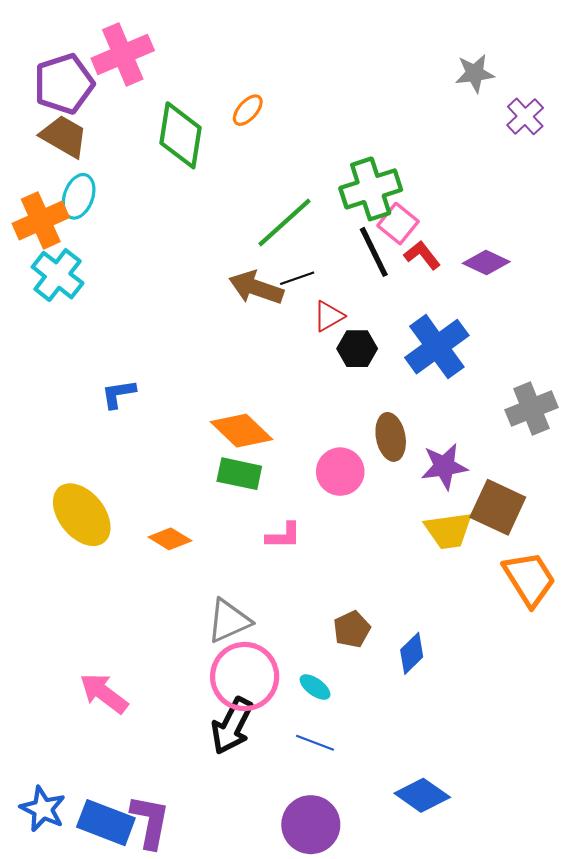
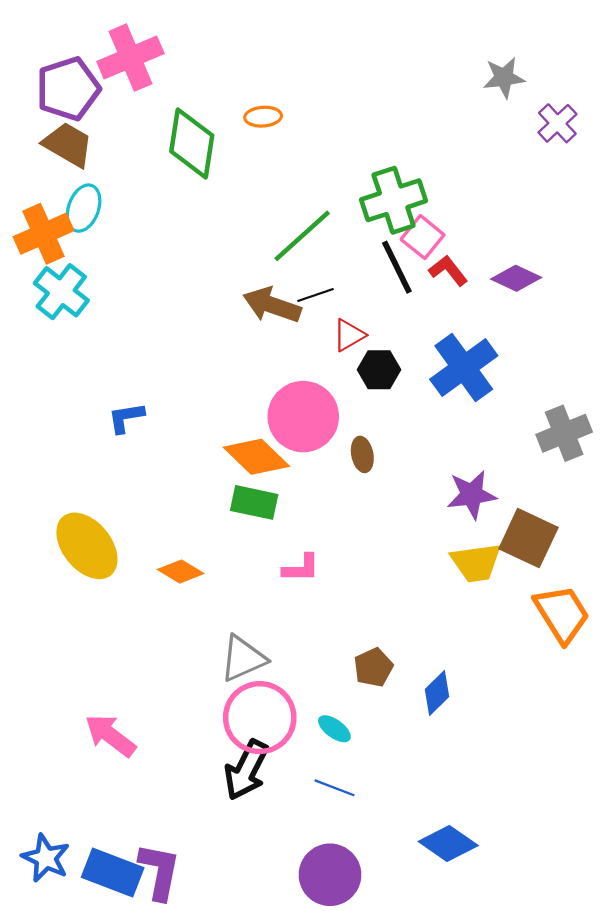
orange ellipse: (248, 110) -> (263, 117), turned 44
brown ellipse: (391, 437) -> (362, 454), moved, size x0.7
pink circle: (340, 472) -> (303, 417), moved, size x1.4

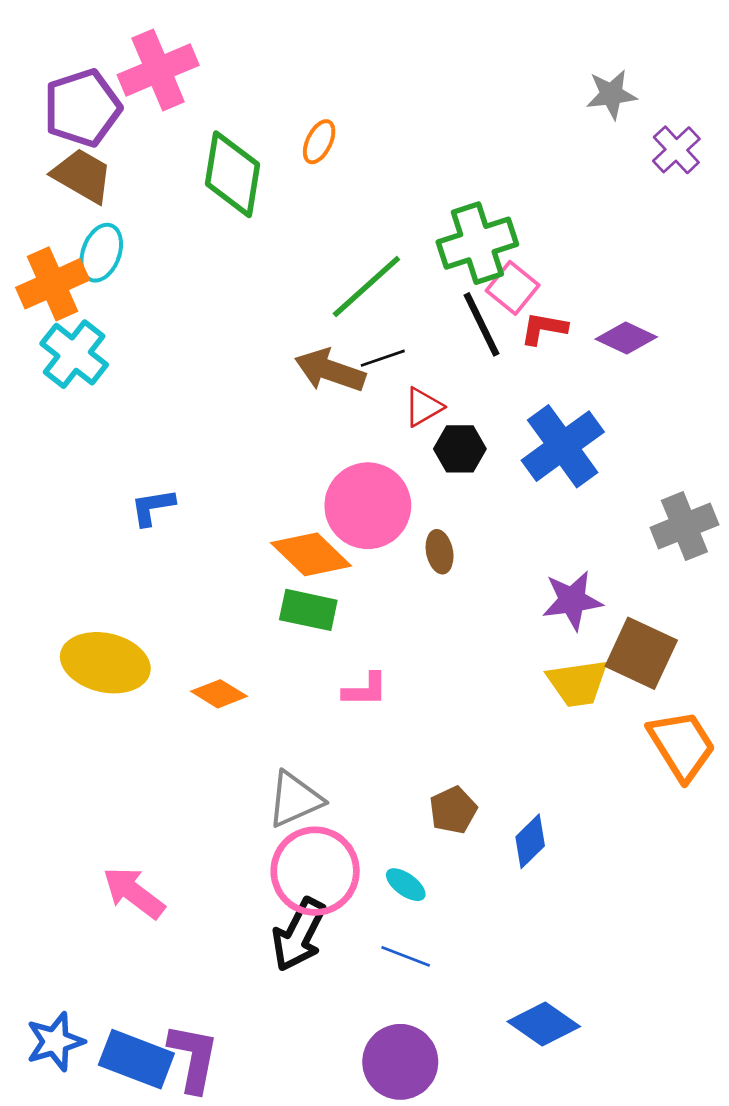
orange ellipse: (263, 117) -> (319, 142), turned -60
red L-shape: (448, 270) -> (544, 328), turned -42
yellow ellipse: (87, 546) -> (105, 663), turned -38
blue star: (46, 858) -> (55, 1042), turned 30

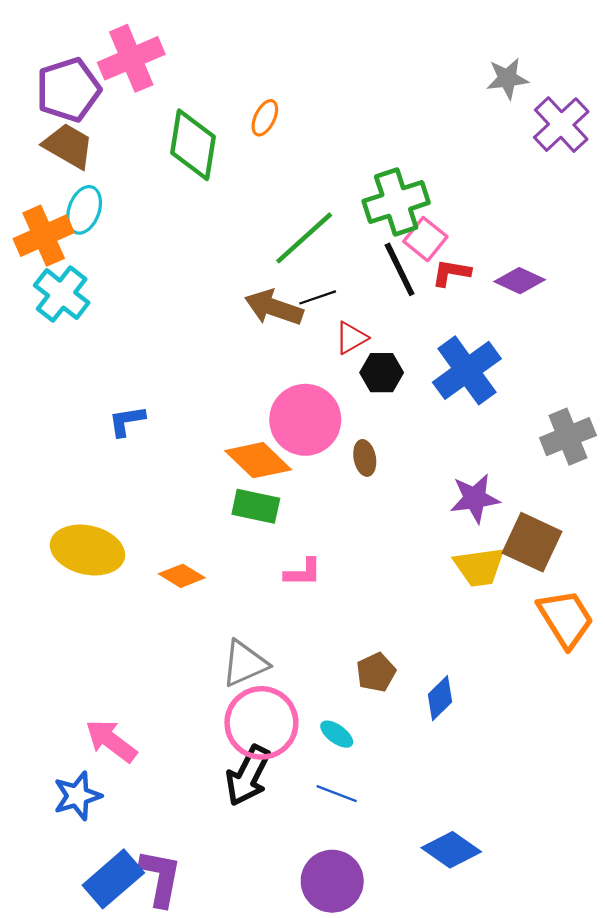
purple cross: (676, 150) -> (561, 125), size x1.4
blue star: (55, 1042) -> (77, 796), moved
blue rectangle: (136, 1059) -> (113, 879), turned -62

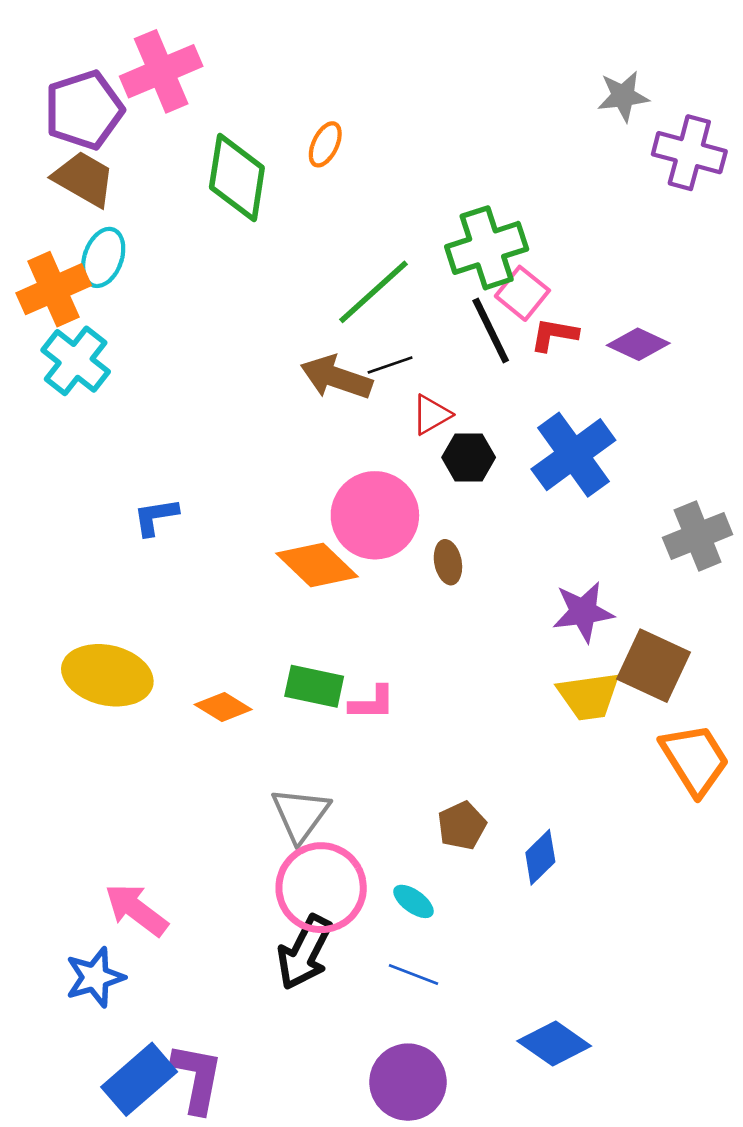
purple cross: (561, 125) -> (689, 153), turned -32
green rectangle: (256, 506) -> (314, 686), moved
gray triangle: (245, 663) -> (300, 815), turned -30

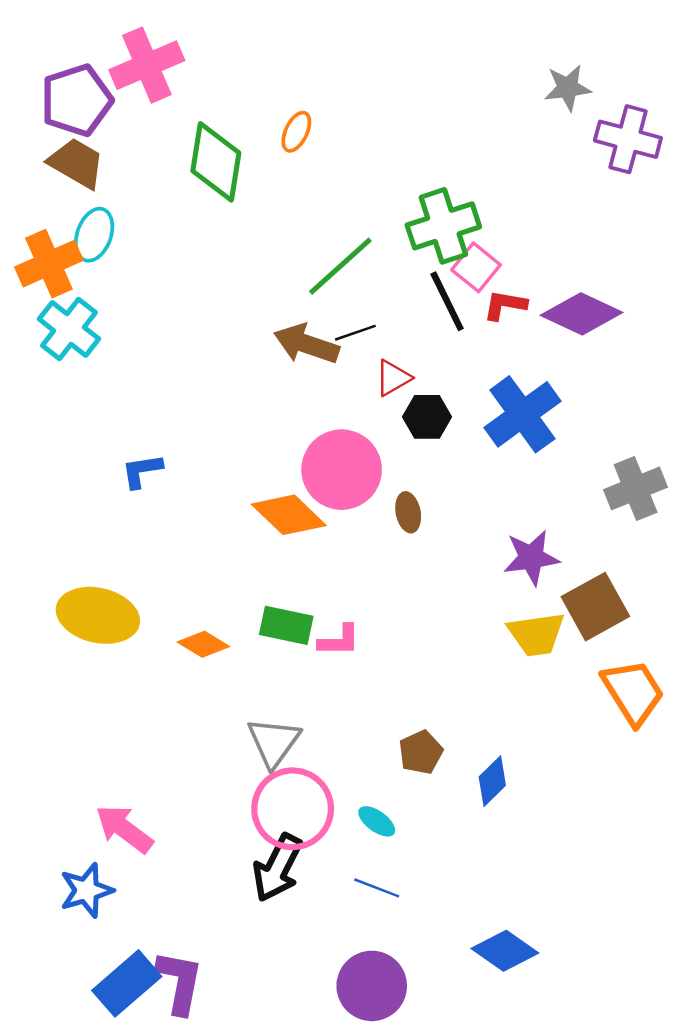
purple diamond: (638, 344) -> (582, 314), size x1.4
brown square: (653, 666) -> (595, 607), turned 36

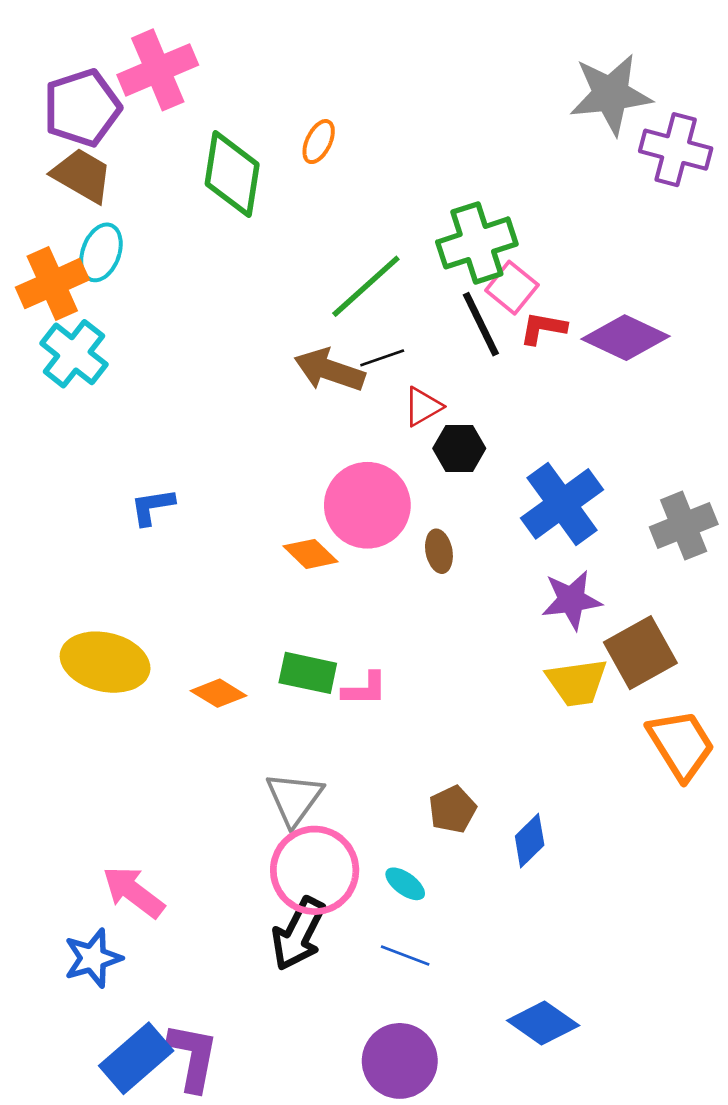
gray star: (568, 88) -> (611, 94), size x1.6
blue cross: (522, 414) -> (562, 504), moved
orange diamond: (289, 515) -> (311, 554), size x0.7

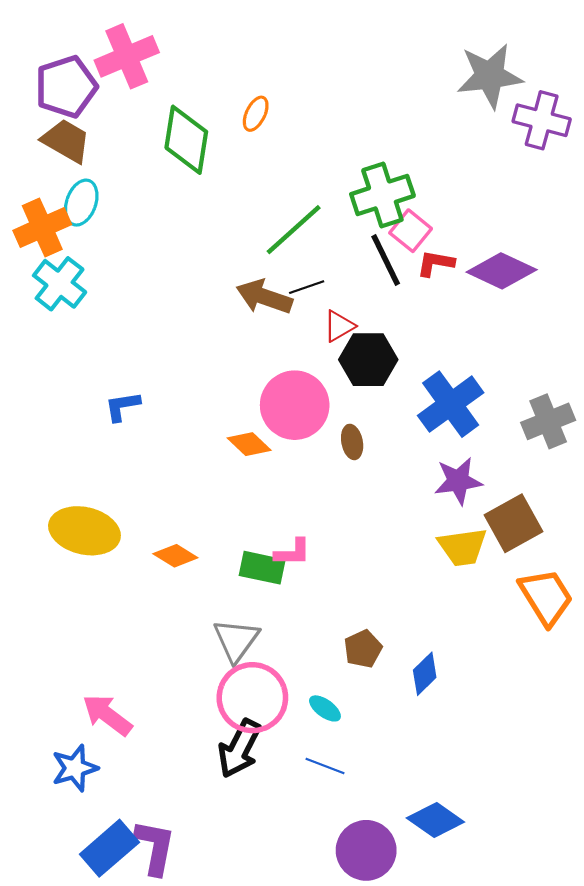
black hexagon: (459, 448) -> (368, 360), size x1.4
green rectangle: (308, 673) -> (262, 568), moved
purple circle: (400, 1061) -> (366, 850), moved

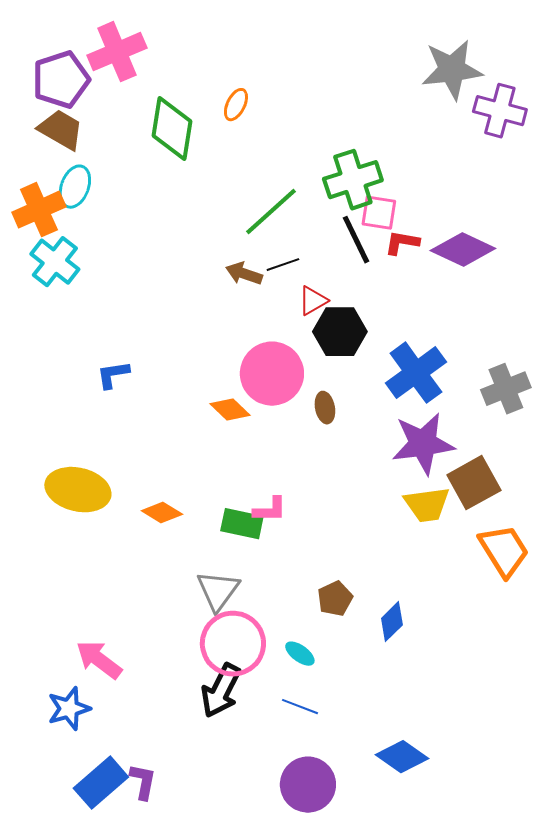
pink square: (411, 231) -> (379, 213), turned -30
brown arrow: (264, 297) -> (244, 274), size x0.7
purple star: (458, 481) -> (423, 444), size x1.4
purple L-shape: (155, 847) -> (143, 782), size x0.7
purple circle: (366, 850) -> (308, 785), moved

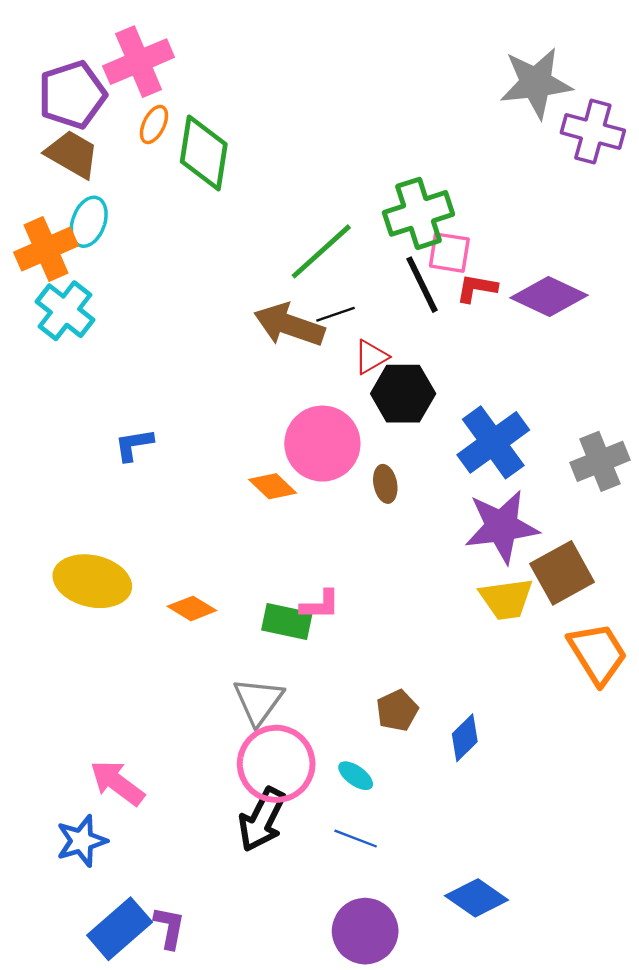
orange ellipse: (236, 105) -> (154, 124), moved
brown arrow: (244, 274) -> (289, 325), size x1.6

